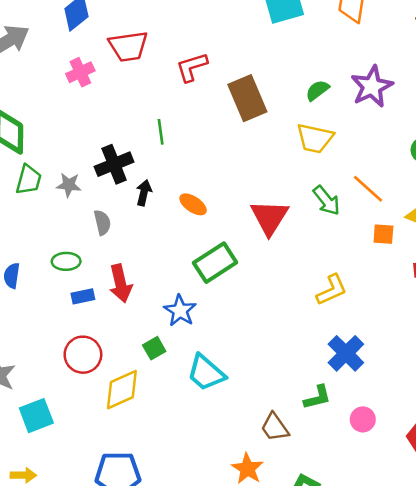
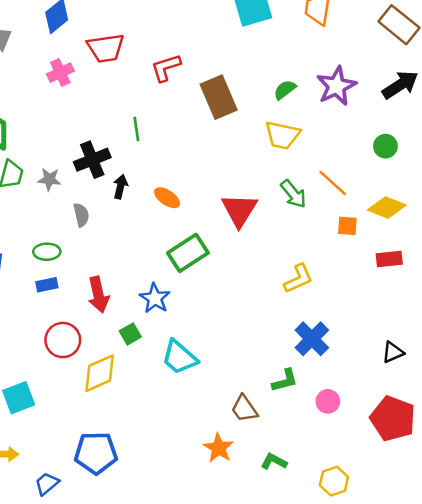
red arrow: (121, 283) -> (98, 295), moved
blue rectangle: (83, 296) -> (47, 285), moved

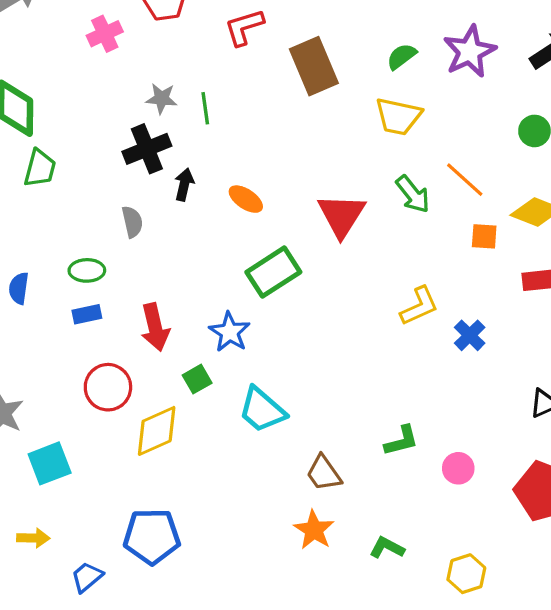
gray star: (49, 179) -> (161, 99), moved
blue cross: (312, 339) -> (470, 335), moved, size x0.7
brown trapezoid: (244, 409) -> (324, 473), moved

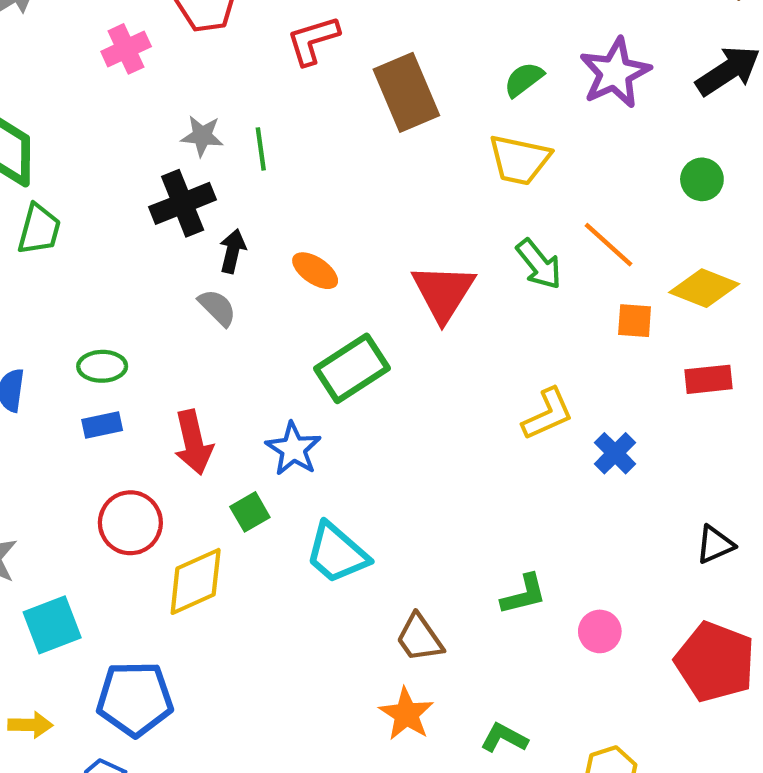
gray semicircle: (132, 222) -> (217, 308), moved, turned -32
blue pentagon: (152, 536) -> (135, 699), moved

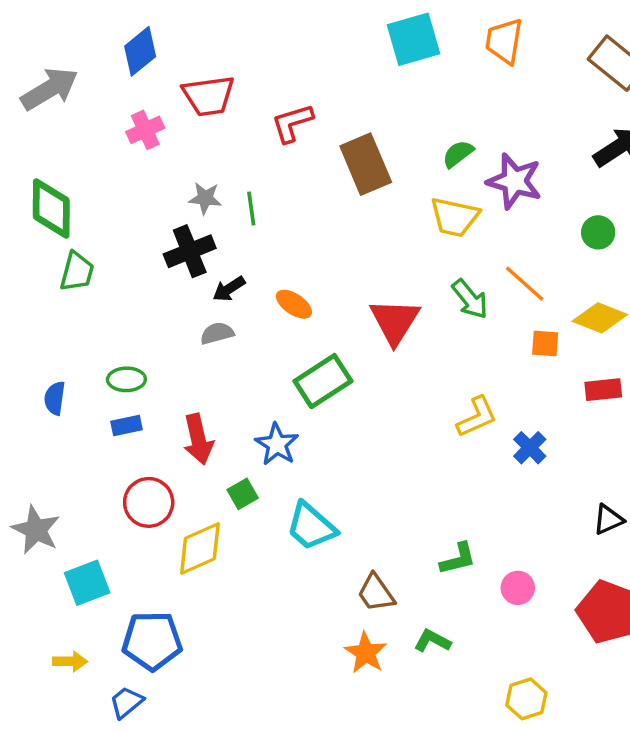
purple star: (615, 73) -> (514, 181), moved, turned -30
black arrow: (233, 251) -> (229, 289), turned -136
gray semicircle: (217, 308) -> (217, 333), turned -60
green L-shape: (504, 738) -> (432, 641), moved

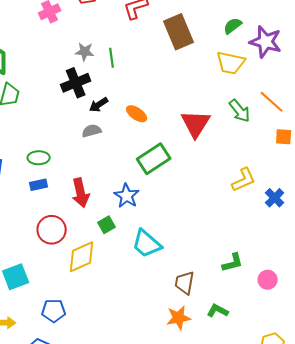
brown trapezoid: (376, 593) -> (185, 283), turned 45
blue pentagon: (152, 641) -> (54, 311), size x0.7
orange star: (366, 653) -> (179, 318), turned 30

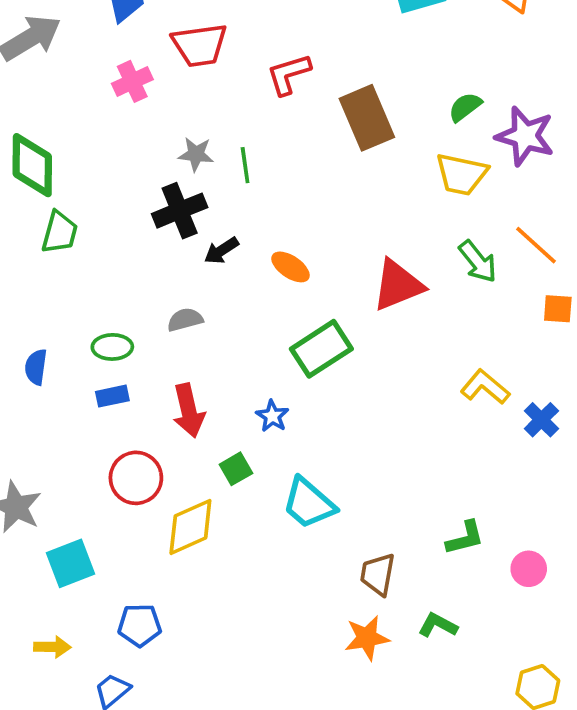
red triangle: (196, 124) -> (398, 285), turned 36
gray semicircle: (92, 131) -> (185, 320), moved
yellow L-shape: (244, 180) -> (485, 387), turned -116
blue star: (127, 196) -> (272, 416), size x0.7

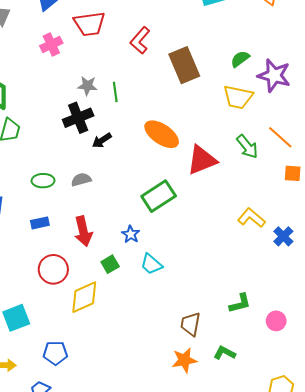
red L-shape: (289, 74) -> (140, 40), turned -32
orange ellipse: (291, 267) -> (162, 134), moved, size x1.6
green ellipse: (112, 347) -> (43, 181), moved
cyan trapezoid: (309, 503) -> (151, 264), moved, size x0.7

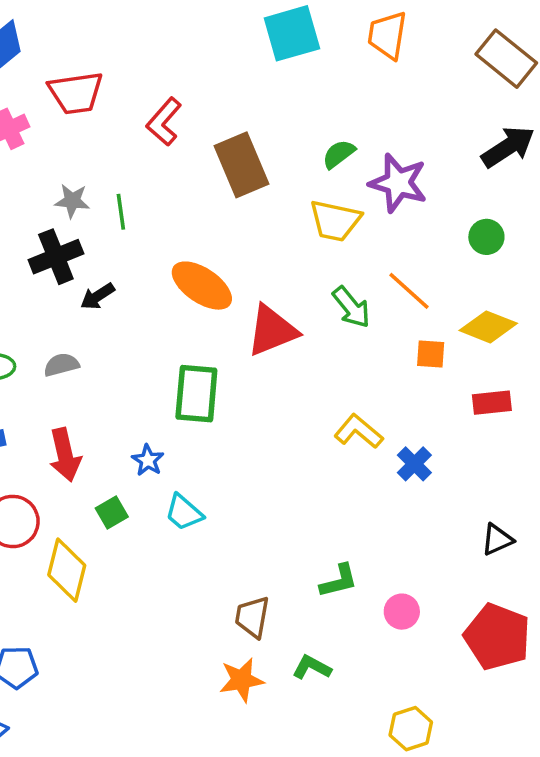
green rectangle: (159, 196) -> (196, 394), turned -52
yellow diamond: (84, 297) -> (67, 570), turned -52

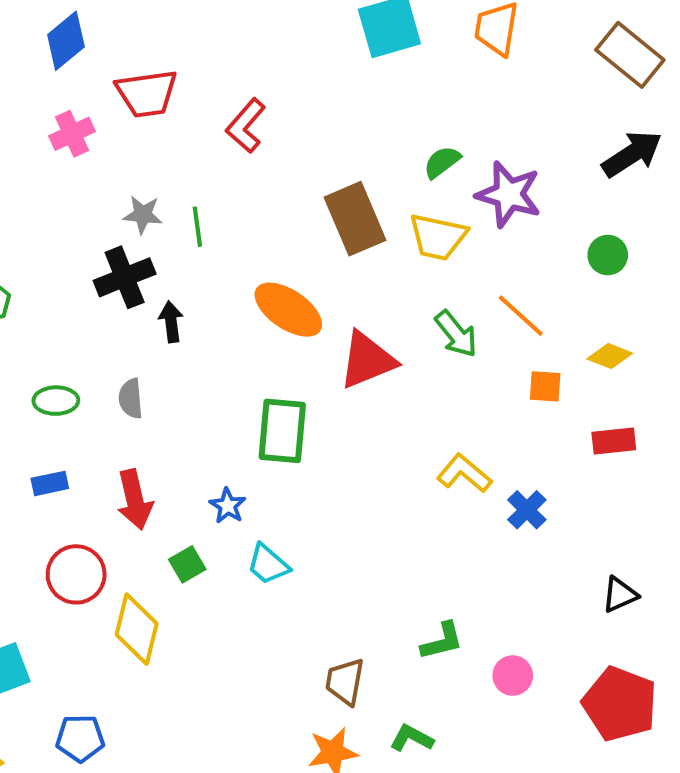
brown rectangle: (241, 165) -> (355, 219), moved
black arrow: (97, 296) -> (171, 322), turned 116
yellow diamond: (488, 327) -> (610, 356), size x0.7
gray semicircle: (61, 365) -> (131, 399), turned -80

